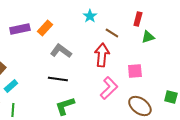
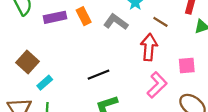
orange rectangle: (45, 28) -> (84, 16), turned -70
gray L-shape: (61, 51) -> (116, 22), moved
black line: (58, 79) -> (99, 75), turned -30

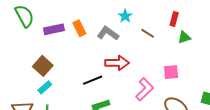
red arrow: (149, 47) -> (117, 63), moved, turned 85
brown square: (27, 62) -> (43, 66), moved

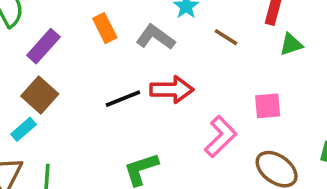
purple rectangle: (54, 29) -> (43, 46), moved, turned -36
black line: (93, 80) -> (123, 99), moved
cyan rectangle: (45, 87) -> (24, 129), moved

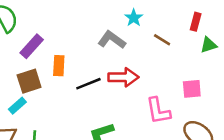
orange rectangle: (105, 28) -> (59, 66), moved, turned 30
brown square: (40, 95) -> (29, 81), turned 30
pink L-shape: (221, 137) -> (158, 111), turned 124

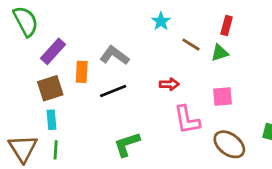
gray L-shape: (112, 40) -> (114, 55), moved
green triangle: (209, 45) -> (220, 53), moved
red arrow: (123, 77) -> (169, 84), moved, size x0.6
cyan rectangle: (17, 106) -> (52, 120), moved, turned -54

